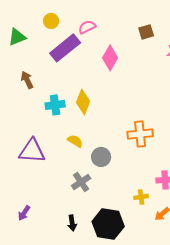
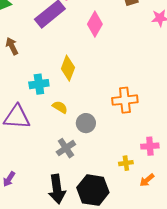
cyan cross: (55, 105) -> (39, 84), moved
black arrow: (72, 223) -> (57, 189), size x1.8

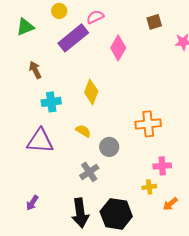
cyan cross: (39, 84) -> (51, 102), moved
pink cross: (150, 146) -> (162, 166), moved

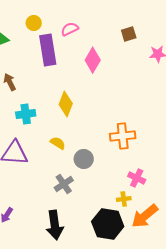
purple rectangle: (73, 38) -> (48, 50), turned -60
pink cross: (162, 166) -> (137, 178), turned 30
orange arrow: (170, 204) -> (145, 216), size x1.8
black hexagon: (116, 214) -> (108, 224), moved

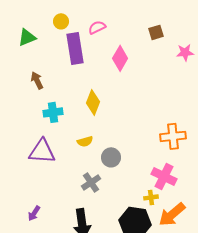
orange cross: (123, 136) -> (173, 136), moved
yellow semicircle: (58, 143) -> (85, 141), turned 133
pink cross: (137, 178) -> (164, 176), size x1.4

